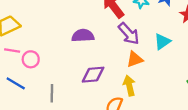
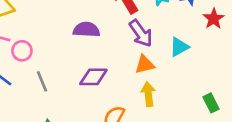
yellow arrow: (129, 86) -> (148, 94), moved
gray line: (52, 93) -> (42, 81), moved, turned -30

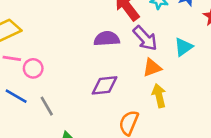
purple semicircle: (86, 30) -> (107, 39), moved
gray line: (42, 81) -> (47, 106), moved

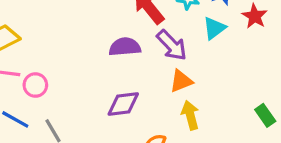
cyan triangle: (183, 47) -> (214, 28), moved

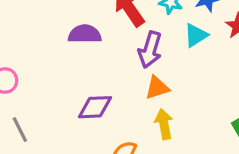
purple arrow: (172, 45) -> (150, 50), turned 56
purple semicircle: (125, 47) -> (85, 34), moved

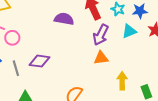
purple diamond: (95, 107) -> (39, 61), moved
yellow arrow: (164, 124) -> (122, 81), moved

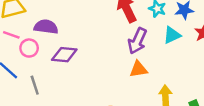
purple semicircle: (64, 19) -> (46, 27), moved
purple diamond: (39, 61) -> (64, 55), moved

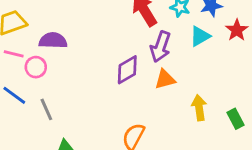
purple diamond: (64, 55) -> (127, 70), moved, turned -30

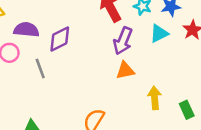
purple diamond: (127, 70) -> (60, 39), moved
gray line: (46, 109) -> (40, 69), moved

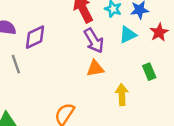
purple arrow: (123, 41) -> (94, 41), turned -55
green rectangle: (187, 110) -> (149, 72), moved

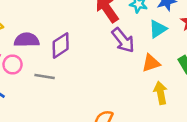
gray line: (16, 64) -> (45, 77), turned -54
orange triangle: (95, 68) -> (151, 63), moved

